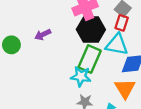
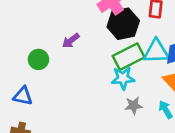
cyan triangle: (117, 45) -> (156, 51), moved
green rectangle: (90, 59) -> (129, 57), turned 52

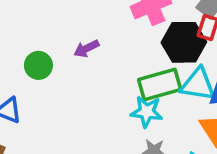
black hexagon: (123, 24) -> (184, 42), moved

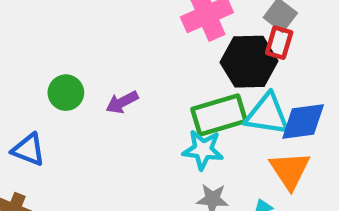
purple arrow: (86, 49) -> (122, 102), moved

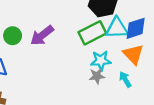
purple arrow: (122, 102) -> (42, 35), size x1.5
cyan star: (203, 150) -> (101, 61), moved

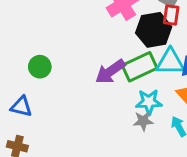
purple arrow: (42, 35) -> (110, 72), moved

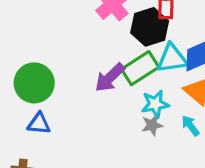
green circle: (40, 67) -> (34, 83), size x1.6
blue triangle: (21, 107) -> (39, 124), moved

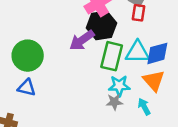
black hexagon: (150, 27) -> (102, 25), moved
green rectangle: (140, 68) -> (112, 56), turned -52
purple arrow: (110, 78) -> (82, 40), moved

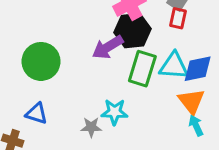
cyan star: (119, 86) -> (114, 112), moved
blue triangle: (27, 88) -> (37, 114), moved
gray star: (114, 102) -> (91, 127), moved
cyan arrow: (144, 107) -> (196, 125), moved

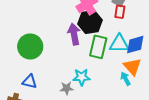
purple arrow: (108, 47) -> (74, 34), turned 115
cyan arrow: (196, 125) -> (126, 79), moved

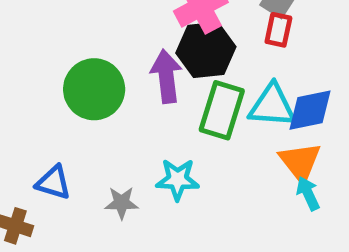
green circle: (30, 47) -> (94, 89), moved
cyan arrow: (126, 79) -> (308, 193), moved
gray star: (67, 88) -> (122, 203), moved

